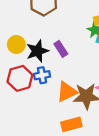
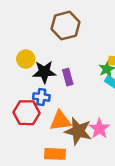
red hexagon: (20, 78) -> (27, 113), moved

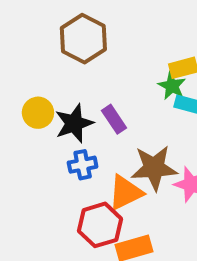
red hexagon: (27, 113) -> (100, 225), moved
brown star: (78, 131) -> (154, 168), moved

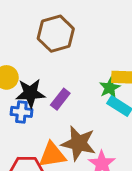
purple rectangle: (114, 119) -> (60, 99), turned 55
blue cross: (83, 165) -> (21, 112), moved

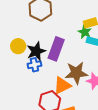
purple rectangle: (60, 99) -> (56, 49), size x1.6

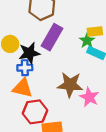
purple rectangle: (56, 49) -> (52, 37), moved
orange triangle: (62, 85) -> (23, 88), moved, turned 30

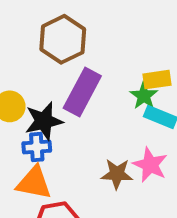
brown star: (70, 85) -> (117, 174), size x0.7
pink star: (89, 97) -> (150, 165), moved

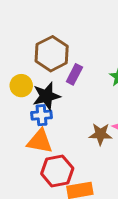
brown hexagon: (63, 39) -> (52, 54), moved
purple rectangle: (82, 92) -> (74, 74), size x0.6

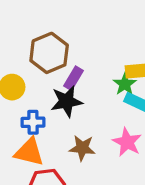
black star: (46, 96) -> (66, 101), moved
brown star: (100, 134) -> (82, 148), moved

